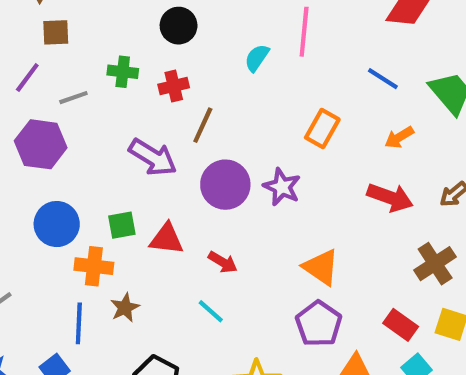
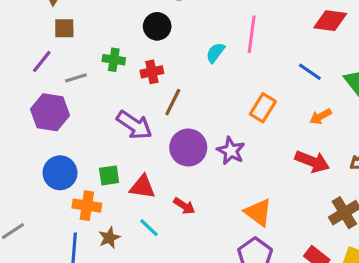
cyan line: (211, 311) -> (149, 228), moved

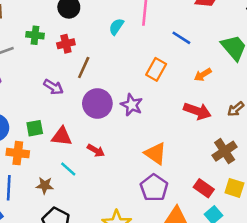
blue line: (310, 72) -> (181, 38), moved
purple arrow: (134, 125) -> (53, 87), size x0.7
brown star: (109, 238) -> (45, 185), moved, turned 30

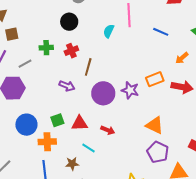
orange rectangle: (156, 69) -> (155, 79), moved, turned 48

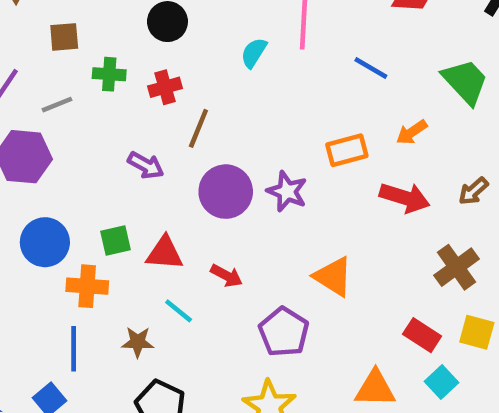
brown square: (12, 34) -> (64, 37), moved
orange rectangle: (155, 79) -> (347, 150), moved
purple pentagon: (158, 152) -> (284, 332), moved

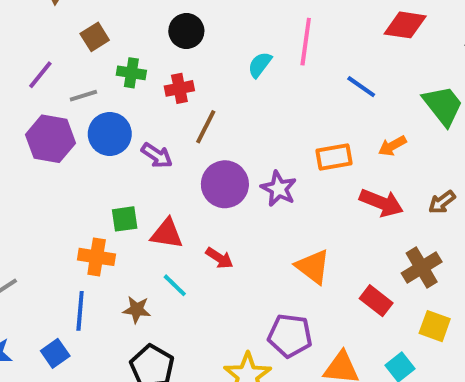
brown square: (64, 37) -> (95, 37), turned -32
blue circle: (45, 242) -> (110, 134), moved
purple pentagon: (284, 332) -> (290, 336), moved, turned -30
red rectangle: (422, 335) -> (376, 301), moved

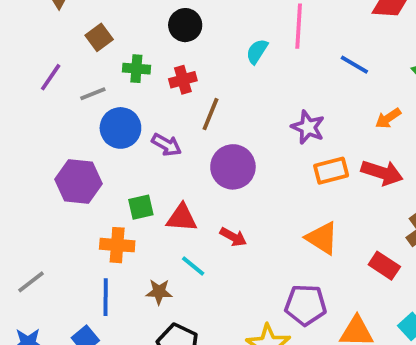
purple hexagon: (51, 139) -> (79, 182), moved
orange rectangle: (334, 157) -> (331, 171), moved
purple star: (279, 189) -> (308, 127), moved

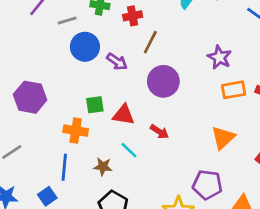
purple hexagon: (79, 182) -> (30, 97), moved
orange triangle: (322, 238) -> (223, 138), turned 40

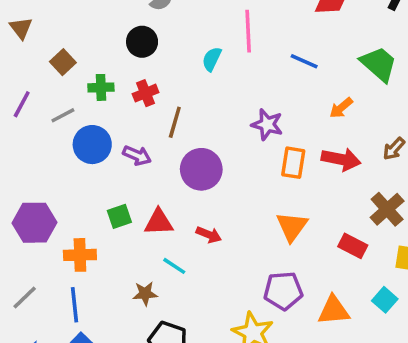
orange rectangle: (234, 90) -> (293, 163), turned -60
orange cross: (76, 131) -> (80, 255), moved
blue line: (64, 167) -> (74, 305), moved

